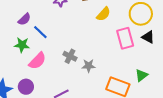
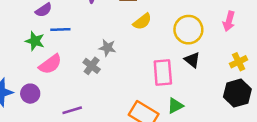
blue line: (40, 32) -> (60, 29), turned -56
pink rectangle: (125, 38) -> (163, 73), moved
gray star: (89, 66) -> (107, 48), moved

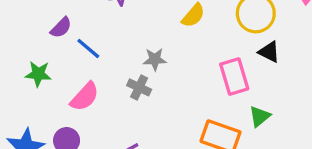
blue line: (60, 29) -> (88, 48), turned 54
green star: (35, 41) -> (38, 74), moved

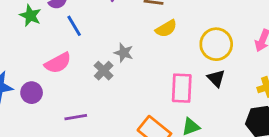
green star: (38, 74) -> (30, 16), moved

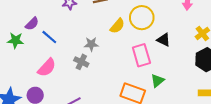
yellow semicircle: (166, 29) -> (117, 26), moved
yellow circle: (216, 44) -> (142, 18), moved

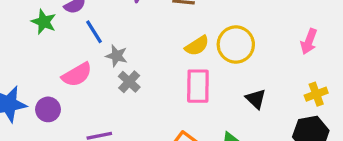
black triangle: (164, 40) -> (256, 99), moved
gray star: (91, 44) -> (117, 56), moved
pink rectangle: (141, 55) -> (198, 86), moved

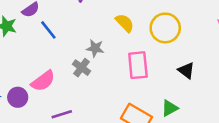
yellow semicircle: (197, 46) -> (125, 23), moved, turned -96
gray star: (117, 56) -> (95, 48), moved
pink semicircle: (77, 75) -> (43, 81), moved

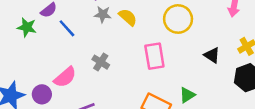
yellow semicircle: (125, 23) -> (128, 17), moved
gray star: (95, 48) -> (103, 14), moved
black triangle: (186, 71) -> (212, 55), moved

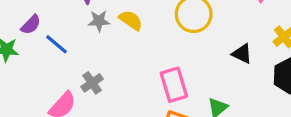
pink rectangle: (154, 56) -> (174, 85), moved
gray cross: (101, 62) -> (92, 83), moved, turned 30

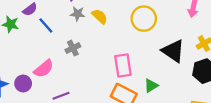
black triangle: (242, 54) -> (173, 51), size x1.6
gray cross: (92, 83) -> (73, 48), moved

